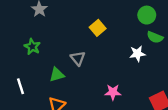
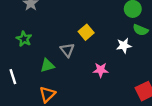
yellow square: (98, 28) -> (86, 32), moved
pink star: (113, 92) -> (101, 70), moved

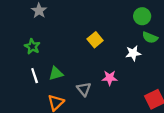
gray triangle: (67, 50) -> (84, 89), moved
white line: (13, 77) -> (35, 76), moved

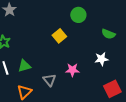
green circle: (142, 16) -> (78, 15), moved
white star: (133, 53) -> (101, 59), moved

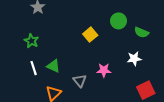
green circle: (78, 15) -> (118, 21), moved
green triangle: (24, 66) -> (53, 66), turned 40

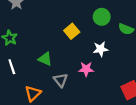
white star: (134, 59) -> (101, 49), moved
green triangle: (53, 66) -> (45, 59), moved

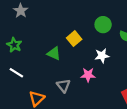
green triangle: (45, 59) -> (54, 54), moved
white line: (12, 67) -> (16, 73), turned -40

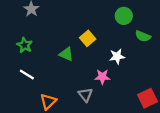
green circle: (103, 25) -> (124, 16), moved
gray triangle: (63, 86) -> (85, 95), moved

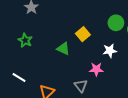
green circle: (124, 16) -> (116, 23), moved
white line: (27, 74) -> (19, 77), moved

